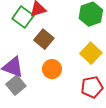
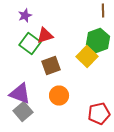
brown square: (44, 39) -> (51, 66), turned 30
yellow square: (91, 53) -> (87, 56), moved

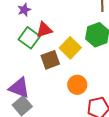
yellow square: (87, 56) -> (70, 48), moved
orange circle: (59, 96) -> (77, 85), moved

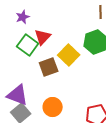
red triangle: (44, 30) -> (43, 37), turned -30
orange circle: (77, 85) -> (53, 107), moved

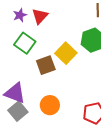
red triangle: (43, 37) -> (40, 16), moved

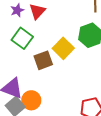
orange circle: (50, 105) -> (31, 100), moved

